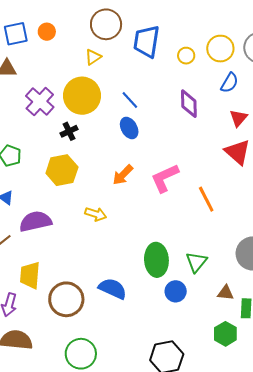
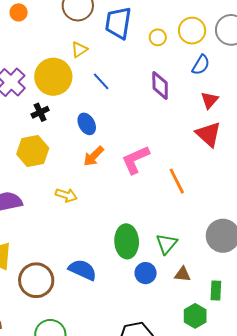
yellow triangle: (93, 57) -> (79, 50), moved
blue ellipse: (129, 128) -> (87, 124), moved
brown triangle: (226, 293) -> (182, 274), moved

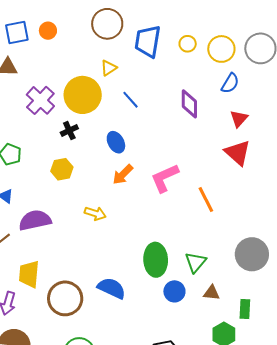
yellow circle: (158, 37) -> (188, 44), moved
yellow hexagon: (33, 151) -> (62, 169), size x0.7

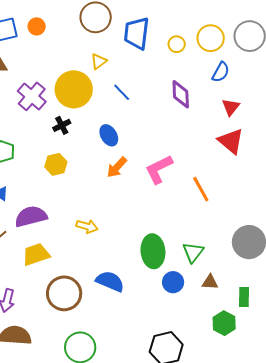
yellow circle: (188, 44) -> (177, 44), moved
yellow arrow: (95, 213) -> (87, 226), moved
yellow trapezoid: (29, 274) -> (36, 254), moved, turned 68

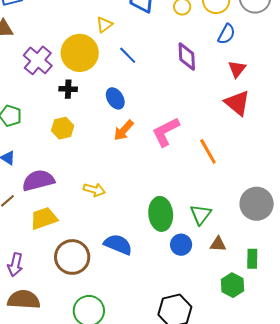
black cross: (62, 125) -> (68, 89), turned 30

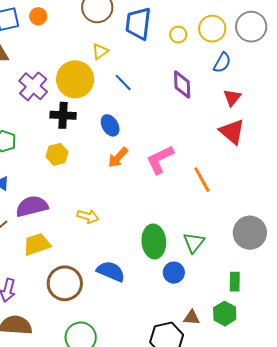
black cross: (68, 89) -> (63, 115), size x1.4
brown triangle: (218, 244) -> (192, 318), moved
green rectangle: (252, 259) -> (235, 282), moved

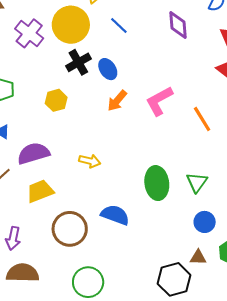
black cross: (63, 115) -> (78, 62), moved, turned -30
blue circle: (174, 273) -> (205, 222), moved

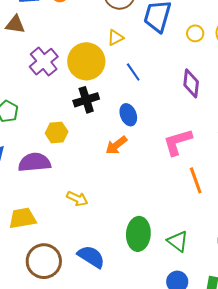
blue ellipse: (108, 69) -> (128, 115), moved
pink L-shape: (159, 101) -> (178, 142), moved
purple semicircle: (33, 153) -> (34, 162), moved
green triangle: (197, 182) -> (178, 241), turned -40

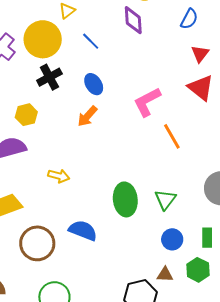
purple diamond: (191, 83) -> (133, 20), moved
green triangle: (178, 241) -> (165, 200), turned 40

